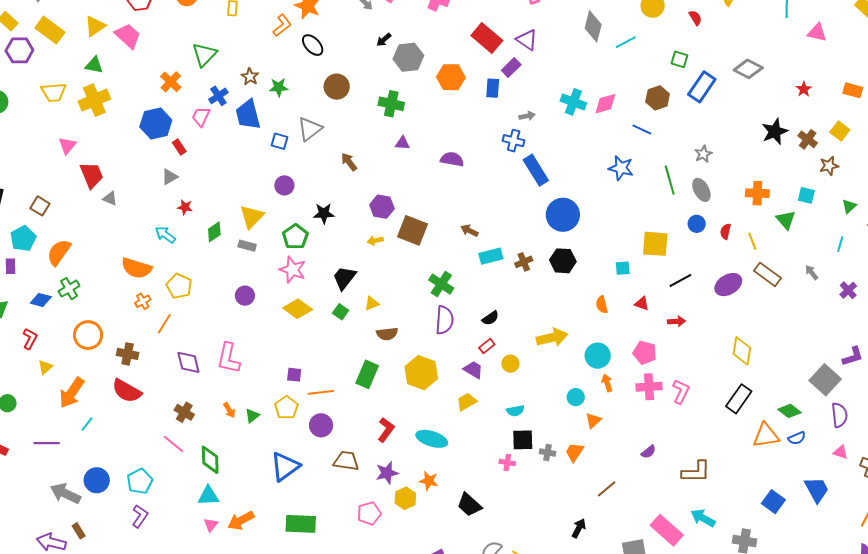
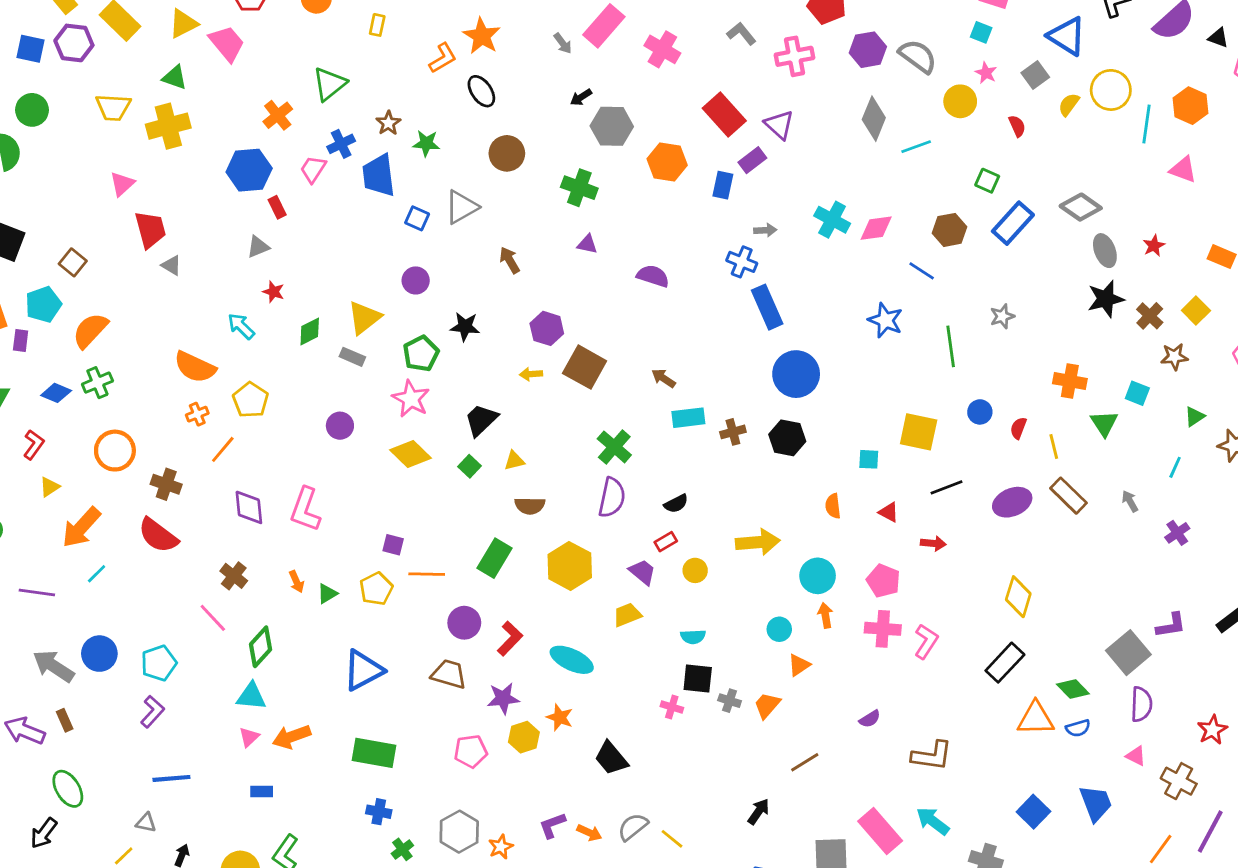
gray ellipse: (701, 190) -> (1105, 251), moved
purple circle: (321, 425) -> (464, 623), moved
green diamond: (210, 460) -> (261, 647), turned 36

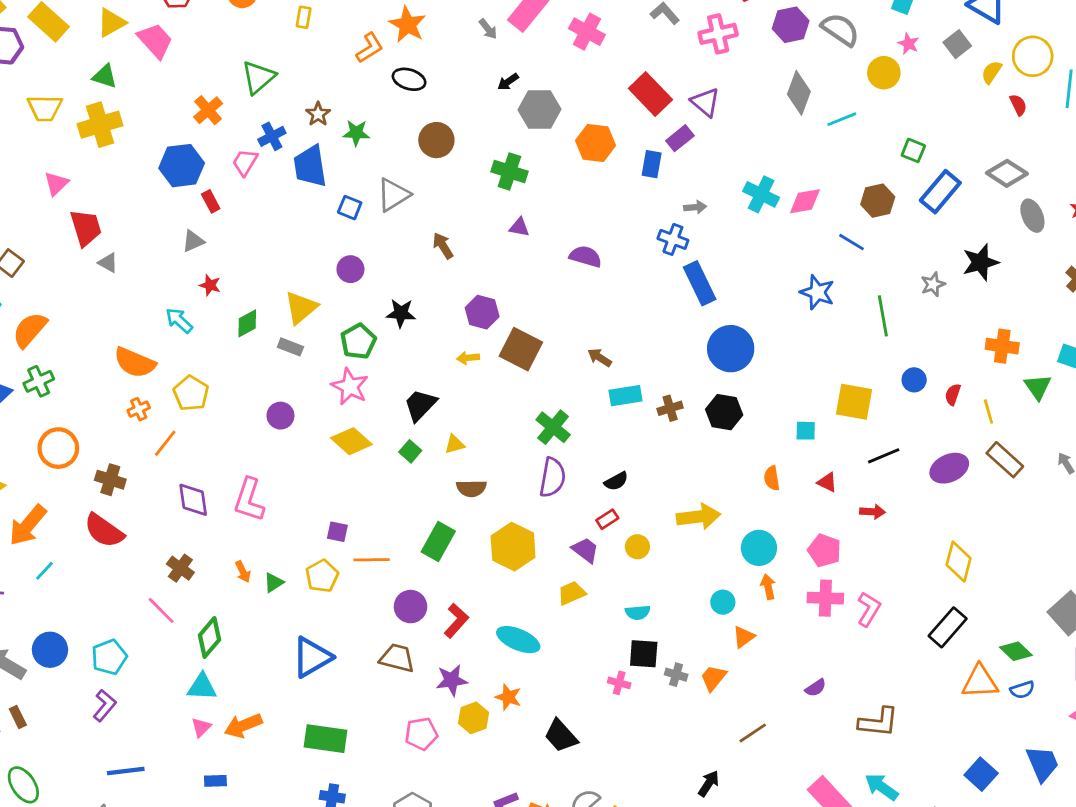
black ellipse: (481, 91) -> (409, 79), turned -36
red semicircle: (1017, 126) -> (1018, 105), moved
black star: (1106, 299) -> (980, 262), moved

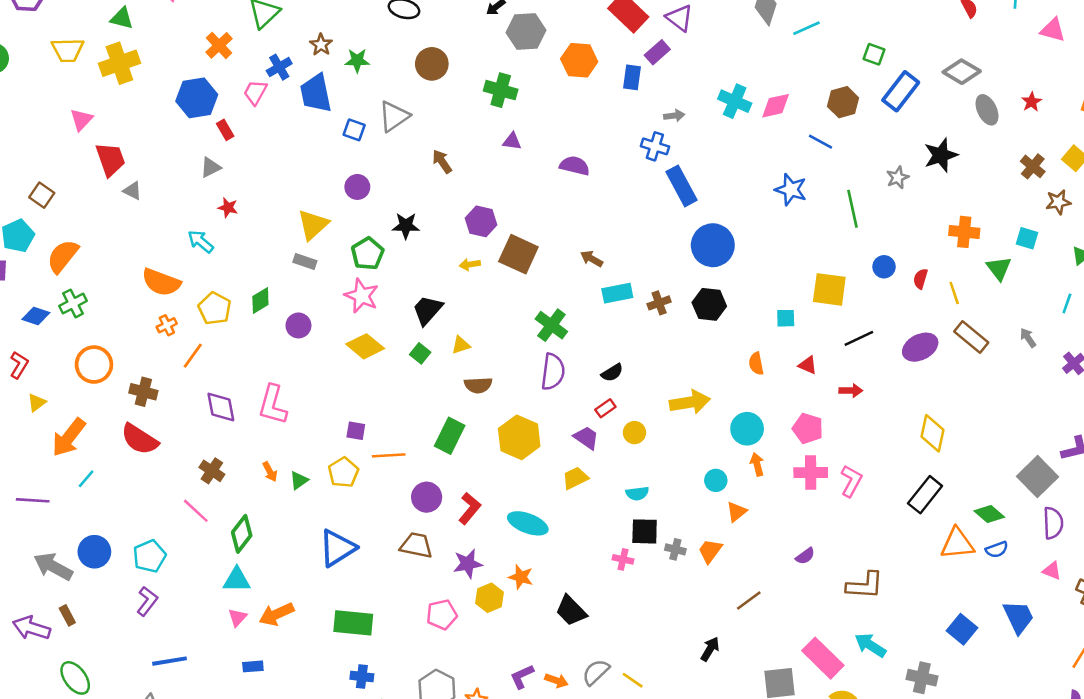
green diamond: (247, 323) -> (260, 300), moved

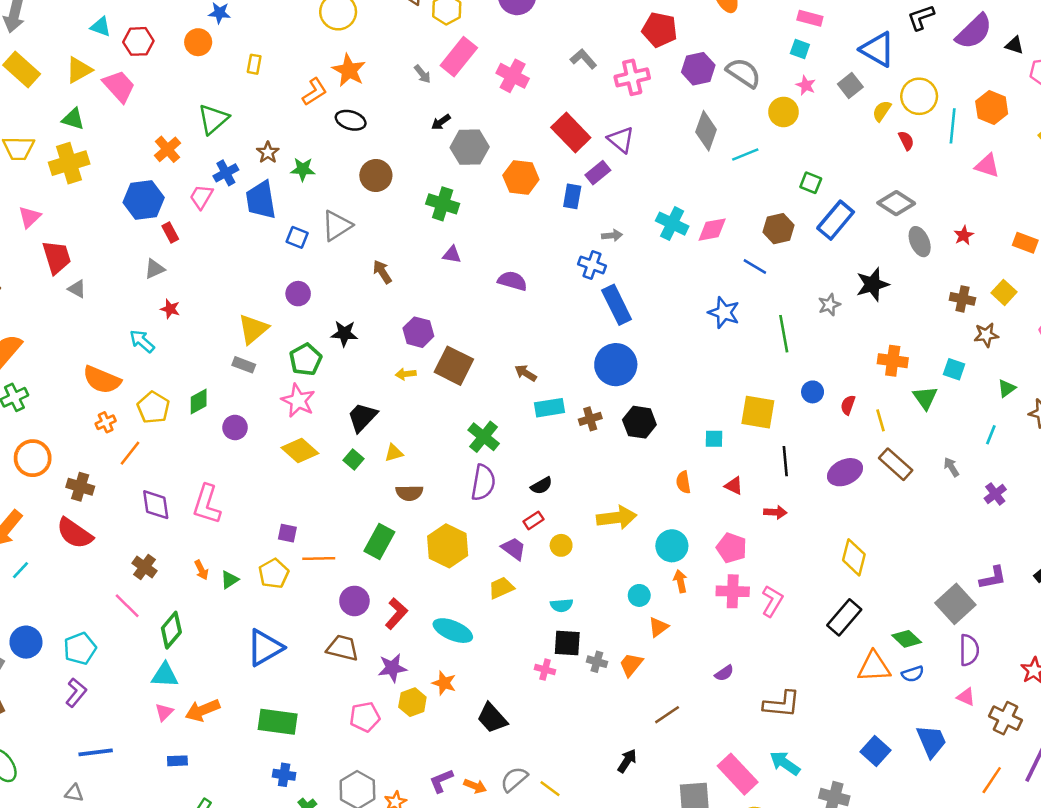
brown cross: (1033, 166) -> (962, 299), turned -30
blue circle: (713, 245) -> (616, 365), moved
black line: (859, 338) -> (785, 461), turned -72

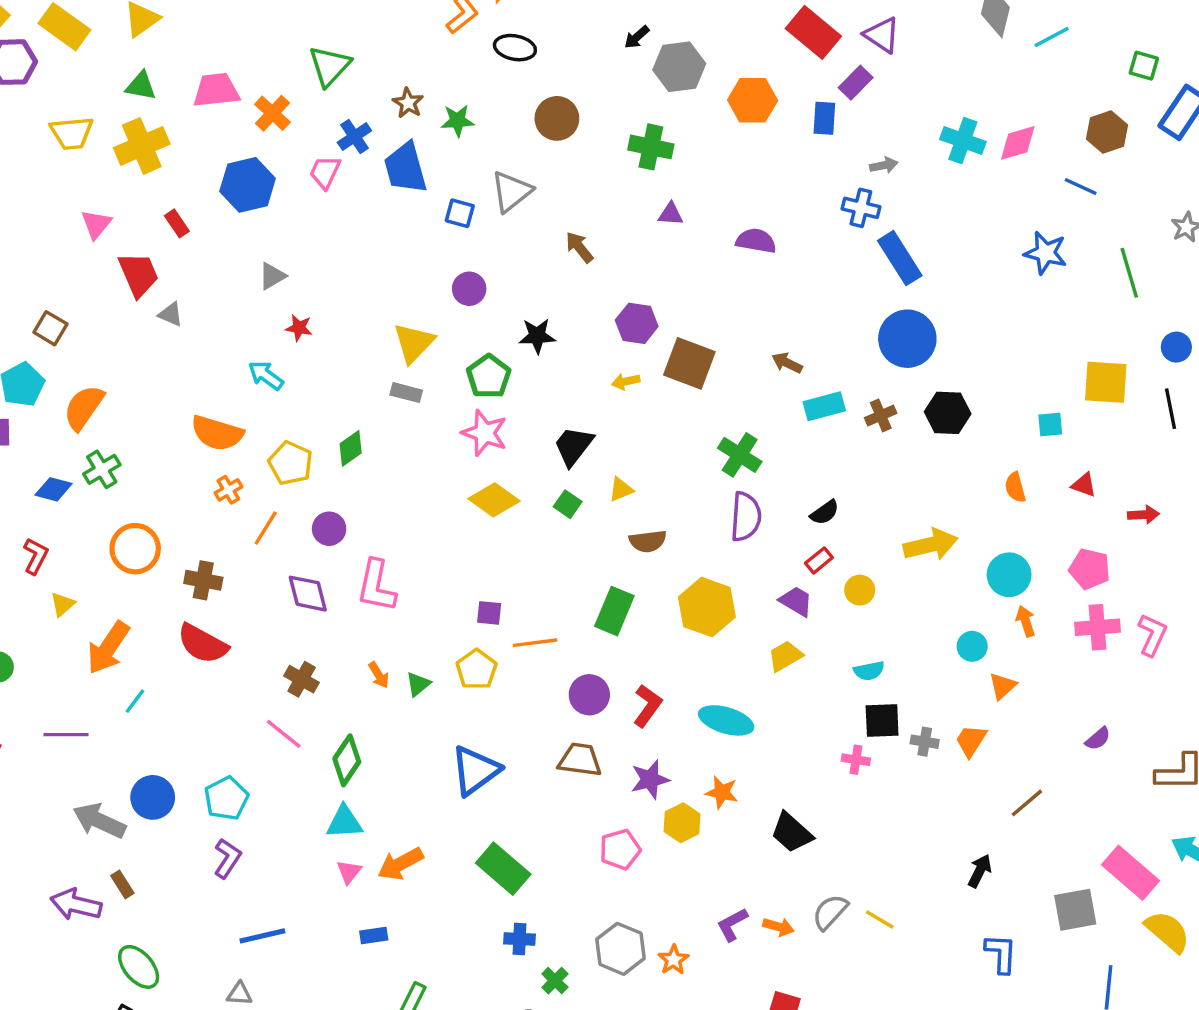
pink trapezoid: (119, 86) -> (216, 90), moved, turned -48
red rectangle: (170, 233) -> (177, 223), moved
purple circle: (235, 427) -> (329, 529), moved
black line: (785, 461) -> (1170, 409), moved
green rectangle: (278, 722) -> (503, 869), turned 39

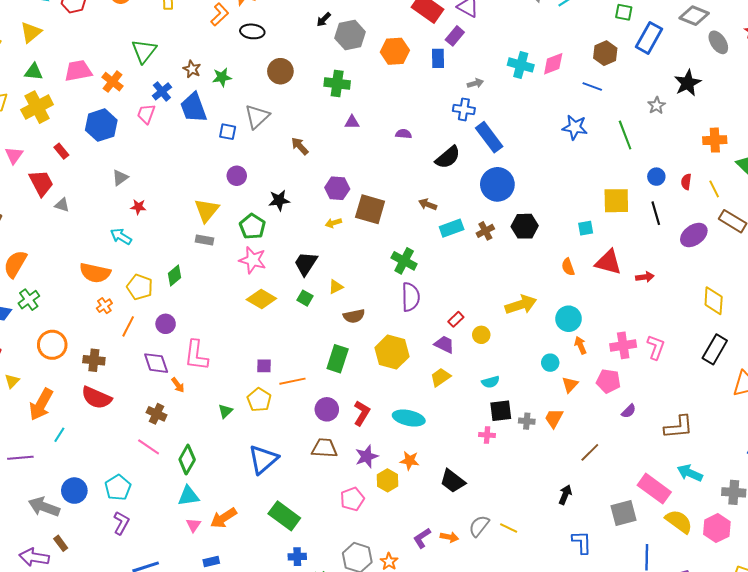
purple semicircle: (756, 241) -> (404, 134), size x0.7
red triangle: (1084, 485) -> (608, 262), size x1.8
black semicircle: (825, 512) -> (448, 157), moved, size x1.5
pink pentagon: (1090, 569) -> (608, 381), moved
orange arrow: (379, 675) -> (178, 385), moved

